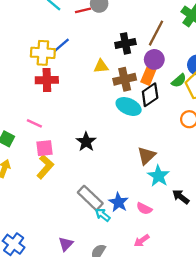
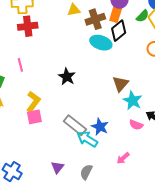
pink line: (34, 123) -> (20, 65), turned 56
pink square: (45, 148) -> (34, 117), moved
pink semicircle: (144, 209) -> (136, 125), moved
cyan arrow: (103, 215) -> (87, 139), size x1.5

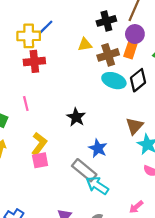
black diamond: (119, 31) -> (138, 80), moved
blue star: (100, 127) -> (98, 148), moved

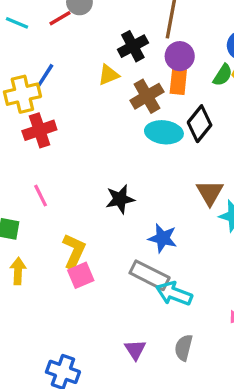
yellow triangle: (85, 44) -> (109, 75), moved
black star: (76, 117) -> (120, 199), turned -30

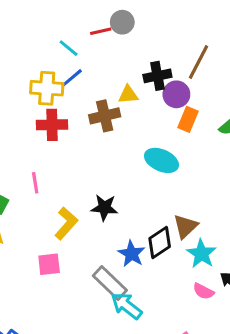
cyan line: (17, 23) -> (69, 48), moved
purple circle: (180, 56) -> (176, 94), moved
brown cross: (147, 96) -> (105, 116), moved
black diamond: (200, 124) -> (160, 243), moved
yellow L-shape: (74, 251) -> (66, 223), moved

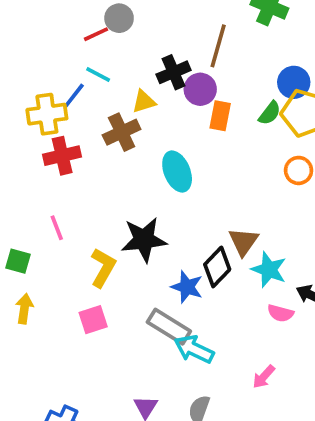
cyan line: (69, 48) -> (98, 75), moved
cyan ellipse: (161, 160) -> (177, 172), moved, turned 56
black star: (104, 208) -> (144, 240), size x1.4

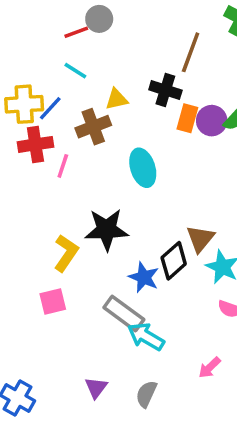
black cross: (174, 72) -> (165, 90), moved, turned 36
purple circle: (200, 89) -> (212, 121), moved
blue line: (74, 96) -> (50, 108), moved
pink line: (57, 228) -> (63, 166), moved, turned 35

